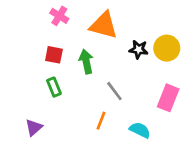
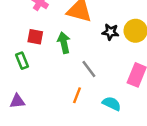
green rectangle: (54, 87) -> (22, 61), moved
purple triangle: (34, 127) -> (17, 101), turned 35

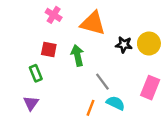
purple triangle: (17, 101) -> (31, 103), moved, turned -49
cyan semicircle: (112, 104) -> (116, 103), moved

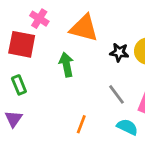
red square: (49, 49) -> (22, 44), moved, size x1.5
gray line: (102, 82) -> (116, 94), moved
cyan semicircle: (116, 103) -> (127, 127), moved

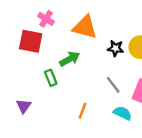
green arrow: (66, 65) -> (70, 59), turned 72
green rectangle: (19, 85) -> (51, 78), moved

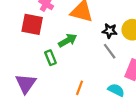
gray line: (113, 85) -> (110, 51), moved
purple triangle: (24, 106) -> (26, 84), size x1.5

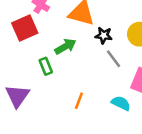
red square: (32, 24) -> (25, 28), turned -35
black star: (110, 31) -> (104, 35), moved

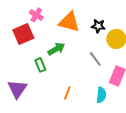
black star: (104, 35) -> (98, 26), moved
cyan semicircle: (121, 103) -> (101, 95), turned 70

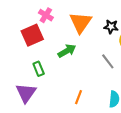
orange triangle: (69, 22) -> (81, 23), turned 50
green rectangle: (40, 65) -> (39, 69), moved

